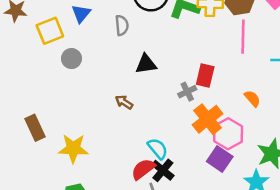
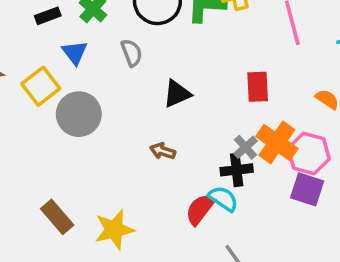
gray circle: (71, 59) -> (79, 114), size x1.6
gray cross: (187, 92) -> (246, 147), moved
red semicircle: (143, 169) -> (200, 209), moved
black cross: (163, 170) -> (237, 170), moved, turned -30

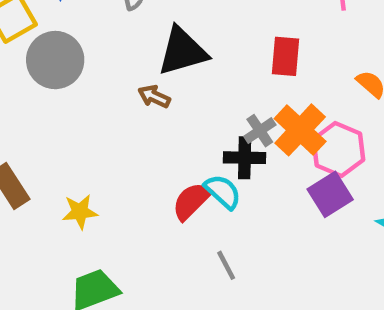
black triangle: (177, 94) -> (183, 51), size x1.4
brown arrow: (163, 151) -> (154, 96), moved
purple square: (307, 189) -> (330, 194), turned 32
yellow star: (114, 230) -> (80, 212), size x0.7

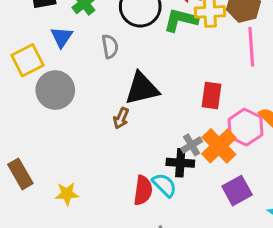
brown arrow: (154, 96) -> (121, 118), turned -95
pink hexagon: (338, 150) -> (245, 127), moved
red semicircle: (192, 201) -> (143, 190), turned 140

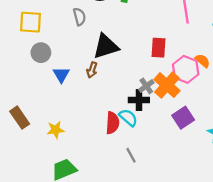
blue triangle: (62, 37) -> (61, 75), moved
yellow square: (27, 60) -> (30, 22), moved, turned 35
gray circle: (55, 90) -> (41, 53), size x0.7

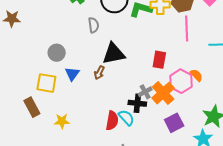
yellow square: (30, 22) -> (46, 83), moved

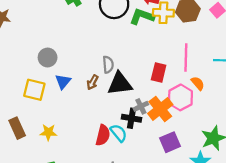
gray semicircle: (94, 25) -> (108, 65), moved
pink line: (187, 28) -> (186, 58), moved
black triangle: (114, 54) -> (120, 84), moved
orange semicircle: (196, 75) -> (198, 83), moved
brown rectangle: (32, 107) -> (17, 128), moved

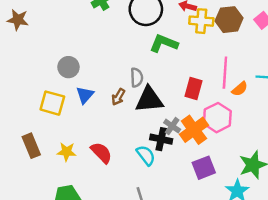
green L-shape: (142, 16) -> (164, 43), moved
orange semicircle: (198, 83) -> (240, 89), moved, turned 88
gray cross: (141, 106) -> (172, 126), turned -32
red semicircle: (103, 135) -> (101, 153), moved, turned -60

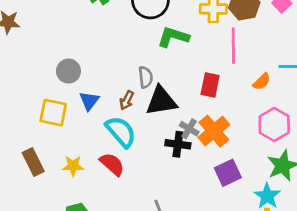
pink line: (225, 73) -> (233, 46), moved
pink hexagon: (217, 118) -> (274, 125), moved
cyan semicircle: (146, 155) -> (121, 132), moved, size x1.4

